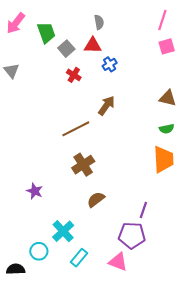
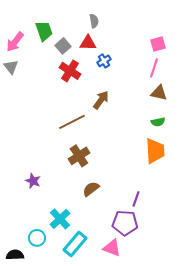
pink line: (162, 20) -> (154, 68), moved
pink arrow: (16, 23) -> (15, 42), moved
red cross: (74, 75) -> (70, 71), size x1.5
cyan rectangle: (79, 258) -> (75, 244), size x1.4

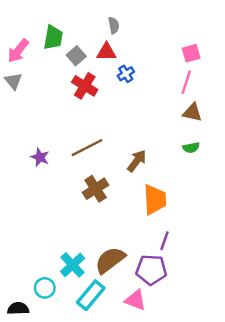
green trapezoid: (44, 31) -> (53, 37), turned 30
brown arrow: (101, 100) -> (137, 161), moved
orange trapezoid: (155, 151) -> (155, 200), moved
purple star: (33, 181) -> (40, 157), moved
brown semicircle: (91, 189) -> (110, 260), moved, size x1.5

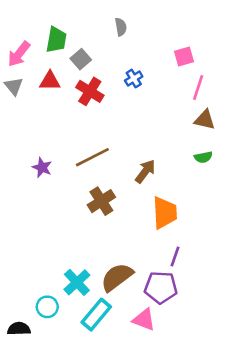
red triangle: (106, 52) -> (50, 81), moved
pink square: (191, 53) -> (184, 57), moved

